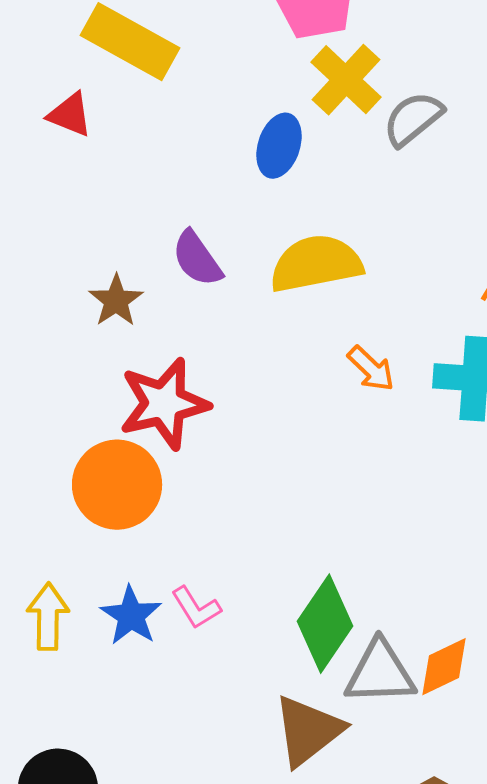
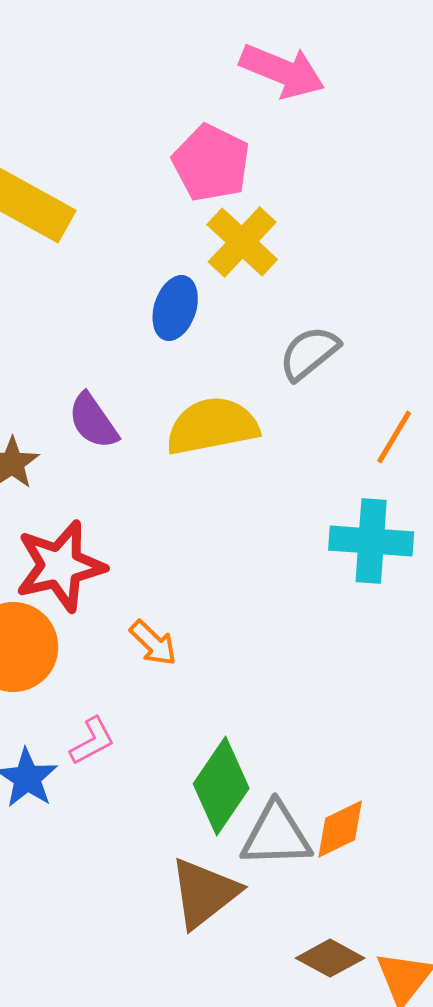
gray semicircle: (413, 119) -> (309, 353), moved
orange arrow: (371, 369) -> (153, 643), moved
pink L-shape: (196, 608) -> (92, 741), moved, turned -86

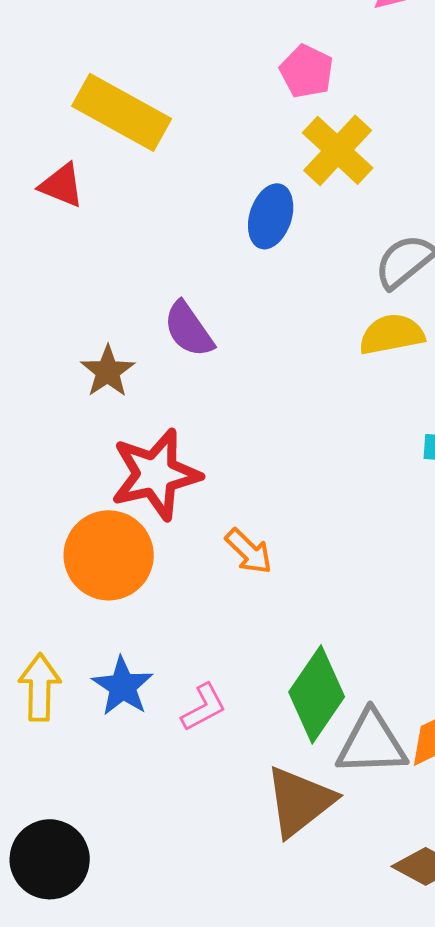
pink pentagon: (211, 163) -> (307, 71), size x0.7
yellow semicircle: (212, 426) -> (392, 334), moved, size x0.7
pink L-shape: (92, 741) -> (204, 707), moved

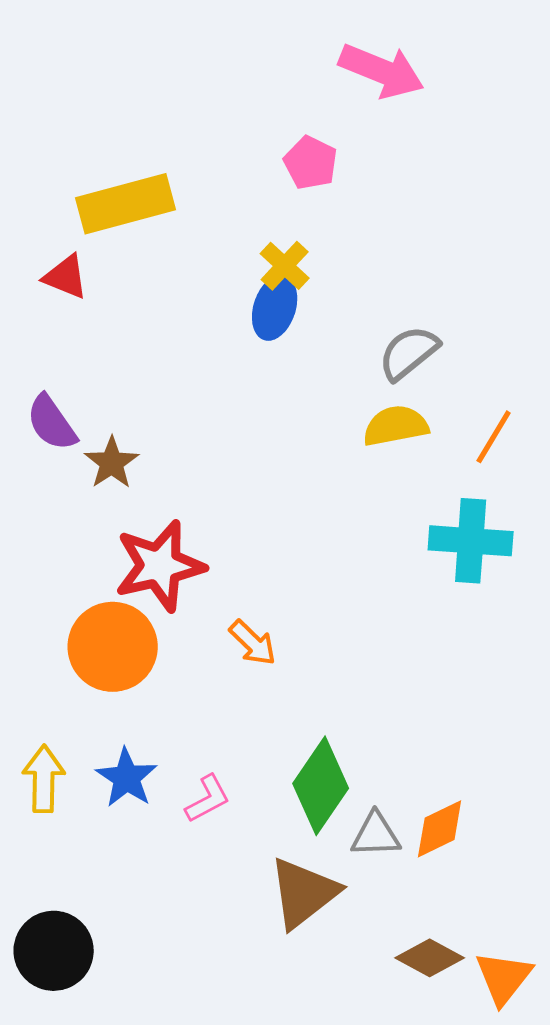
yellow rectangle: (122, 112) -> (126, 204), turned -44
yellow cross: (338, 150) -> (285, 266), moved, size x0.7
purple semicircle: (189, 329) -> (52, 423), moved
gray triangle: (372, 743) -> (376, 835), size x0.7

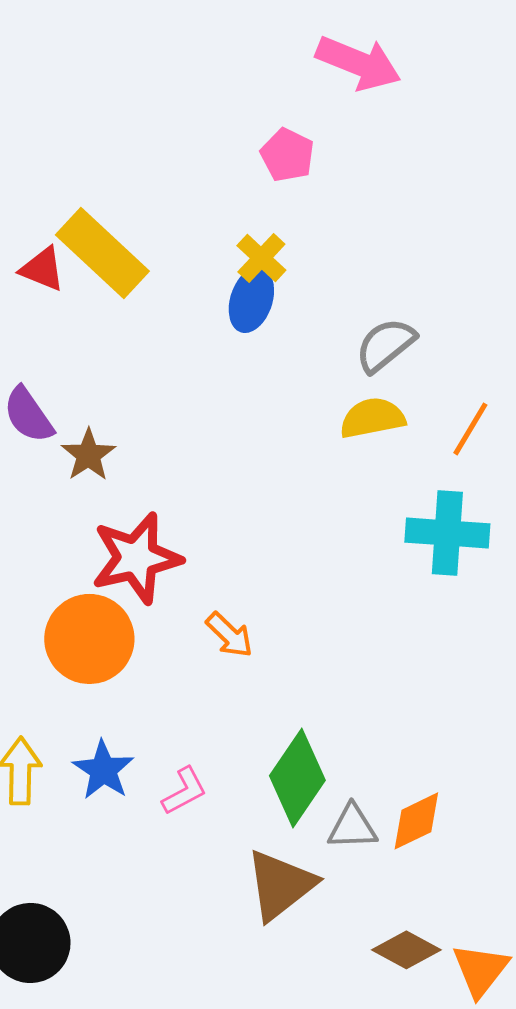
yellow rectangle: (126, 204) -> (102, 253), moved, turned 58

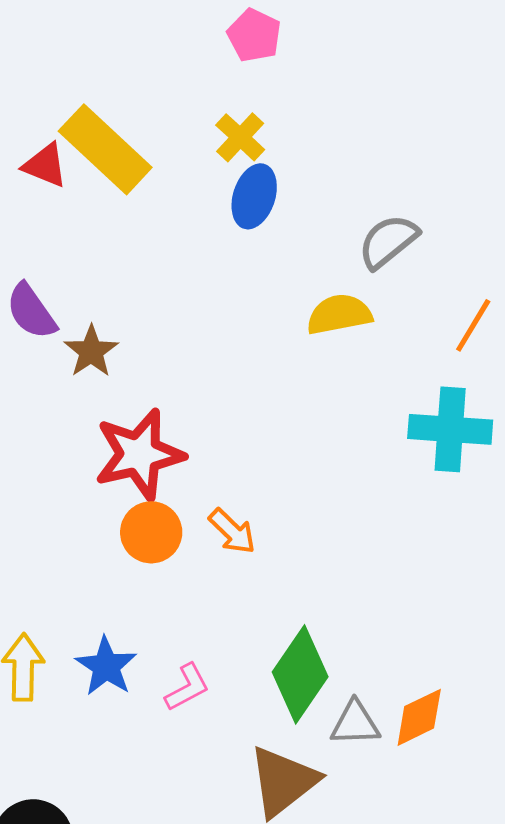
pink pentagon: (287, 155) -> (254, 35), moved
yellow cross: (261, 258) -> (240, 137), moved
yellow semicircle: (372, 418) -> (339, 314), moved
orange circle: (89, 639) -> (151, 532), moved, size x0.7

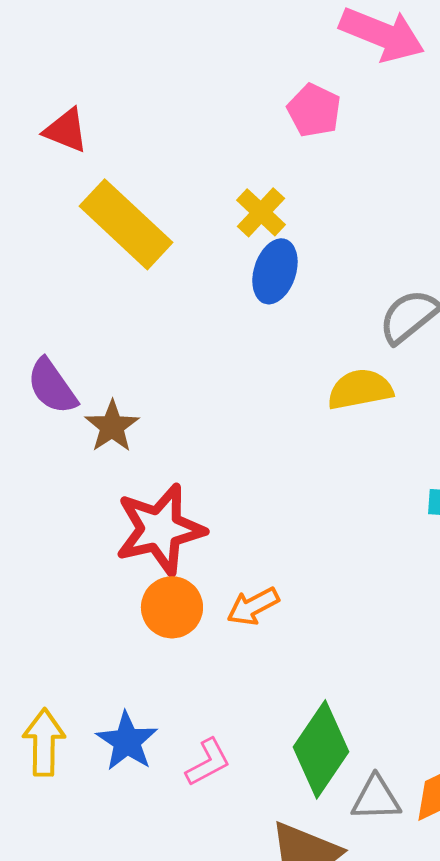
pink pentagon: (254, 35) -> (314, 110), moved
red triangle: (45, 165) -> (66, 130), moved
orange arrow: (232, 531) -> (253, 606), turned 108

